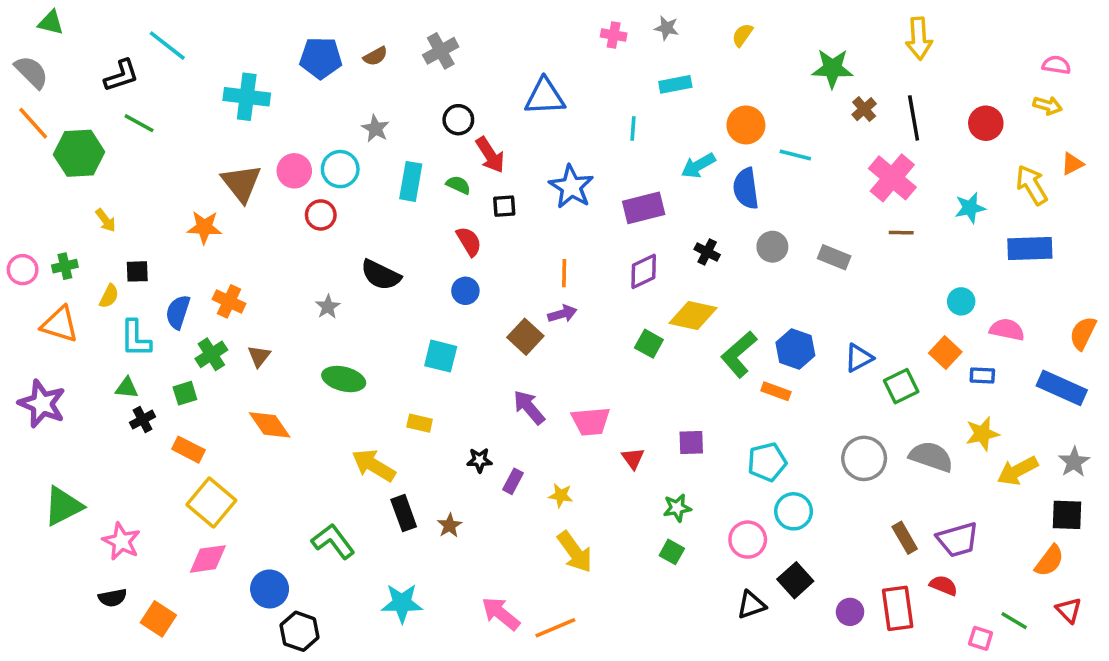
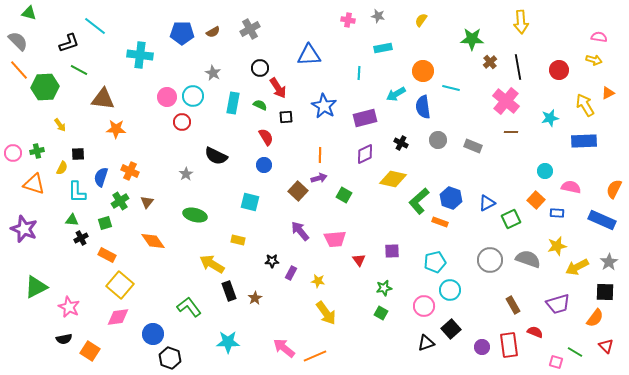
brown triangle: (241, 183) -> (103, 99), moved, turned -45
green square: (649, 344) -> (344, 195), moved
purple trapezoid: (958, 540) -> (558, 304), moved

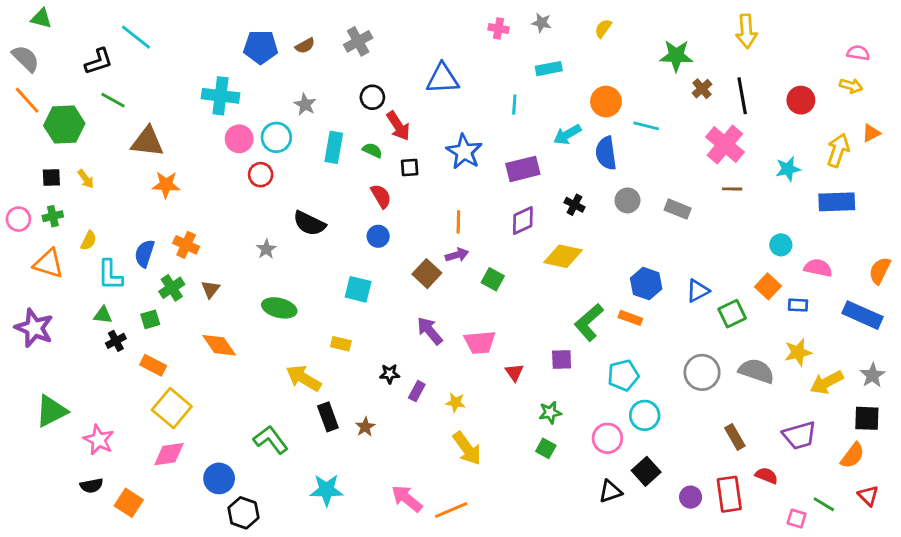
cyan cross: (140, 55) -> (220, 96), moved
yellow arrow: (585, 105) -> (838, 150), turned 50
black square: (78, 154) -> (51, 177), moved
green L-shape: (419, 201) -> (589, 322), moved

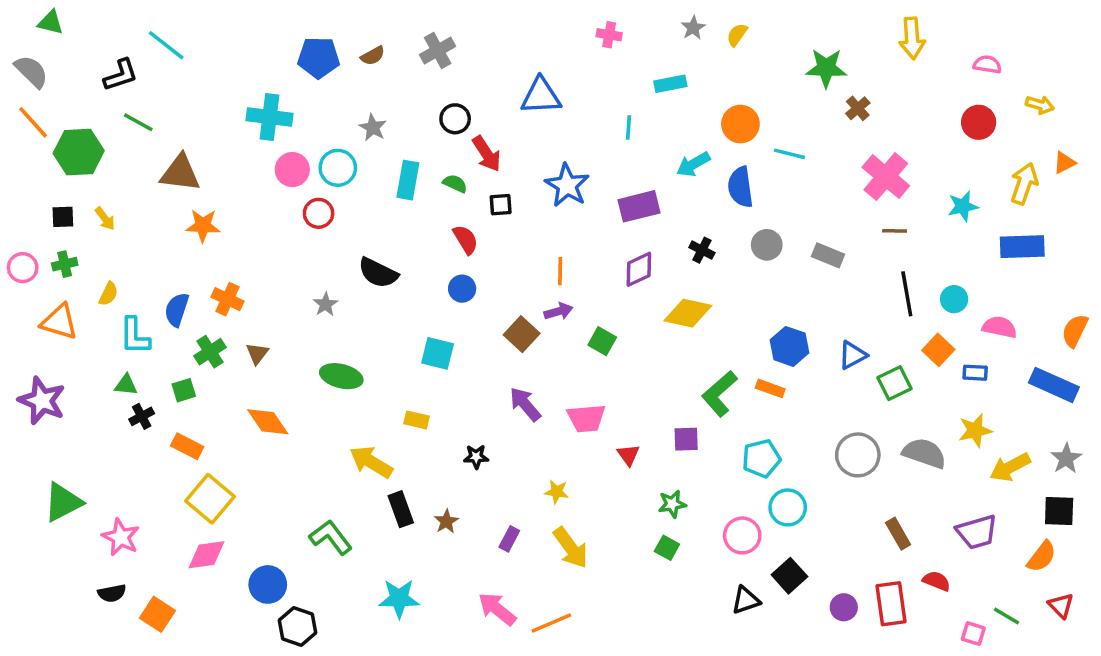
gray star: (542, 23) -> (693, 28), moved, turned 30
pink semicircle: (858, 53) -> (987, 65), moved
black line: (742, 96) -> (907, 294), moved
purple rectangle: (417, 391) -> (509, 539), moved

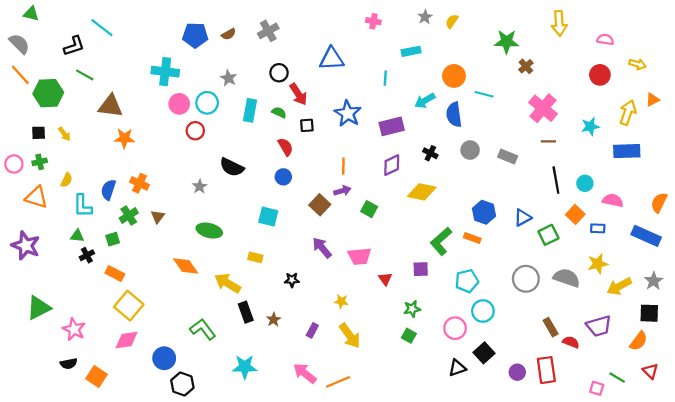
orange diamond: (268, 422) -> (186, 266), moved
red semicircle: (937, 581) -> (571, 342), moved

